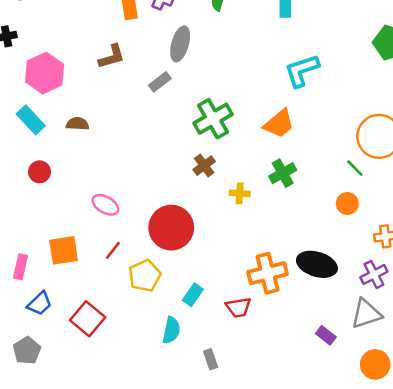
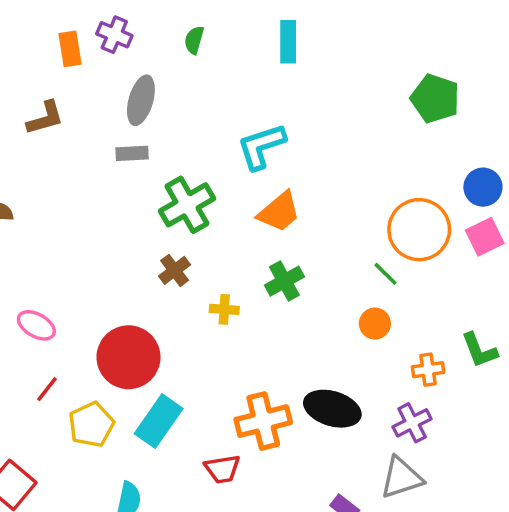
cyan L-shape: (302, 71) -> (261, 146), moved
gray rectangle: (160, 82) -> (132, 153), moved, turned 35
cyan rectangle: (193, 295) -> (159, 421), moved, size x1.6

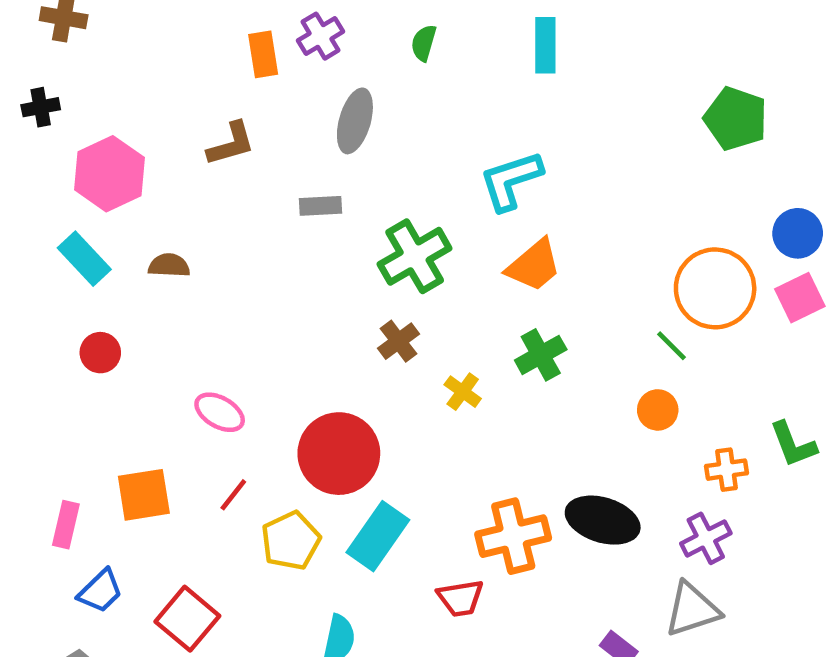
purple cross: (114, 35) -> (320, 36), turned 36
gray rectangle: (132, 153) -> (320, 206), moved
yellow cross: (224, 309) -> (463, 392), turned 32

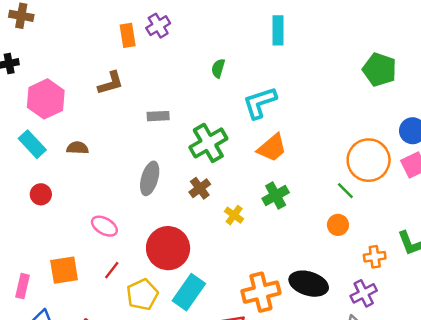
green semicircle: (424, 43) -> (218, 68), moved
gray ellipse: (355, 121) -> (150, 178), moved

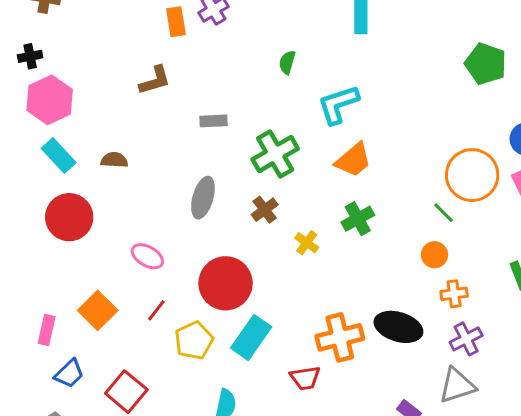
pink hexagon: (46, 99) -> (50, 100), moved
red circle: (41, 194) -> (69, 217), size x1.8
orange cross: (375, 257) -> (454, 294), moved
orange square: (64, 270) -> (98, 310), turned -36

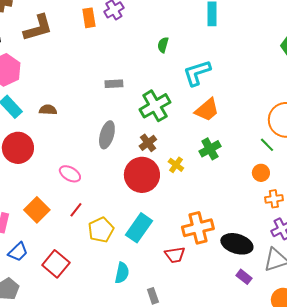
brown L-shape: (155, 80) -> (38, 28), moved, size x1.4
red circle: (226, 283) -> (142, 175), moved
black ellipse: (398, 327) -> (237, 244), moved

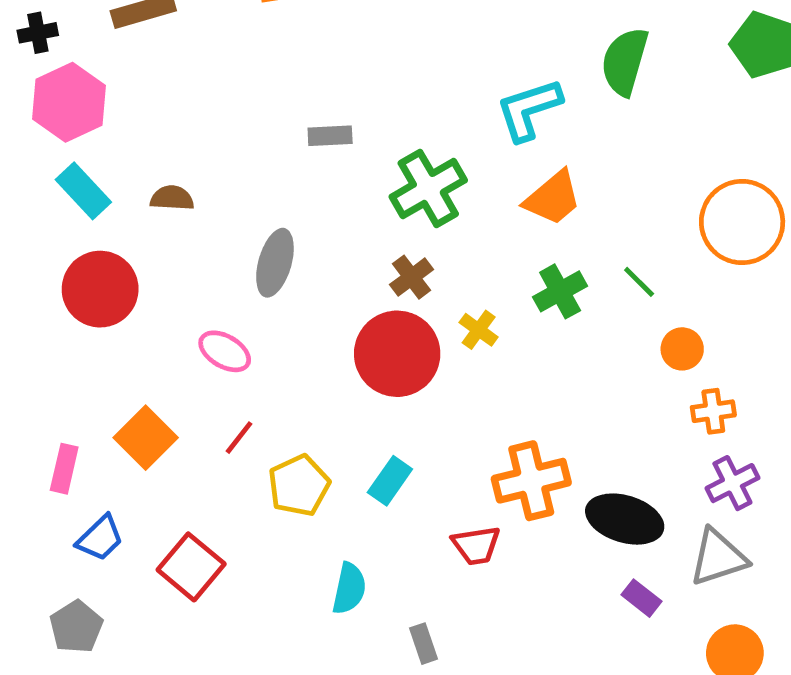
green semicircle: (163, 45) -> (625, 62), moved, size x1.8
gray ellipse: (107, 135) -> (275, 263), moved
green line: (267, 145) -> (639, 282), moved
cyan rectangle: (139, 228) -> (390, 481), size x0.7

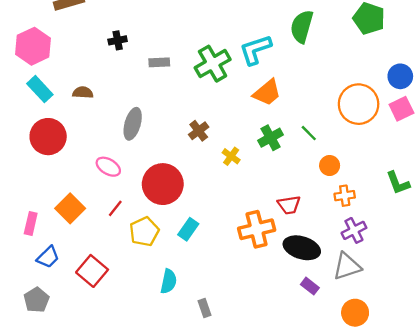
black cross: (38, 33) -> (118, 40), moved
green cross: (428, 188) -> (213, 64), moved
red circle: (397, 354) -> (163, 184), moved
red trapezoid: (476, 545) -> (289, 205), moved

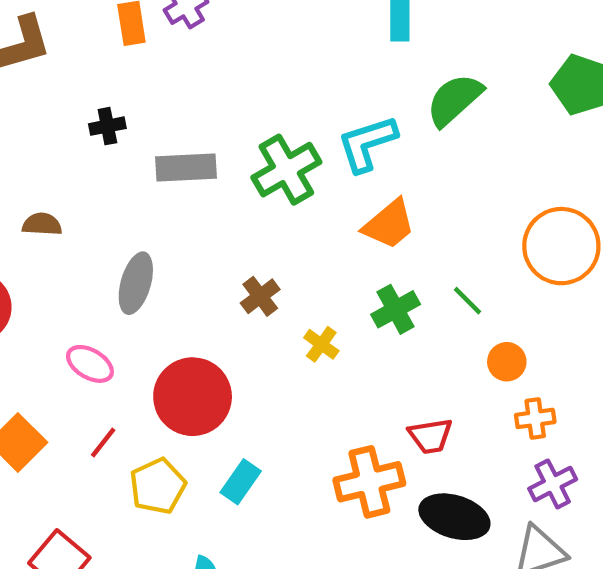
green semicircle: (302, 26) -> (454, 100), turned 32
gray rectangle: (159, 62) -> (186, 167), size x1.5

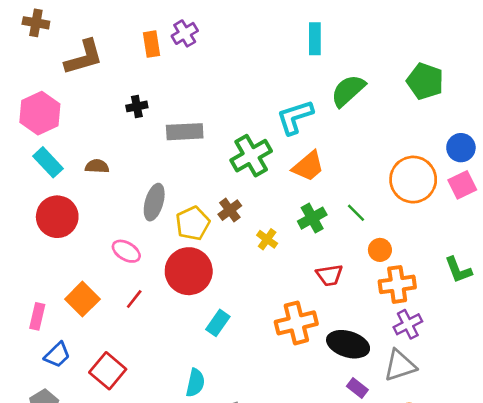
green cross: (286, 170) -> (251, 156), moved
orange cross: (535, 418) -> (397, 284), size x1.5
red trapezoid: (430, 436) -> (329, 275), moved
yellow pentagon: (158, 486) -> (193, 223), moved

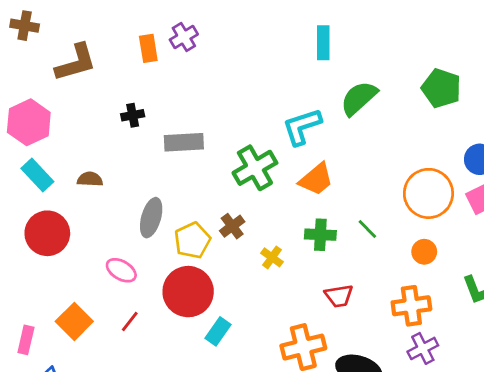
green cross: (312, 218) -> (320, 235), turned 32
orange circle: (380, 250) -> (424, 252), moved
cyan rectangle: (218, 323) -> (218, 331), moved

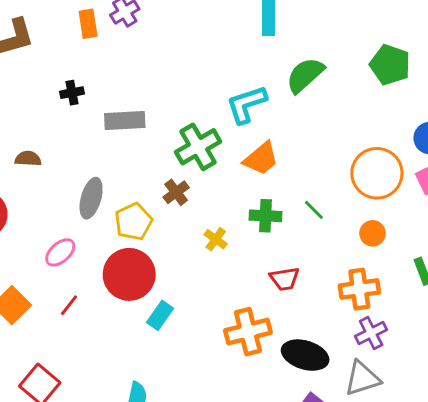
brown cross: (232, 226) -> (176, 192), moved
pink ellipse: (121, 270) -> (60, 252), turned -72

